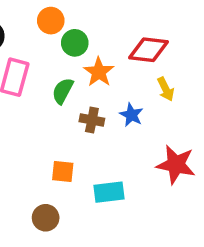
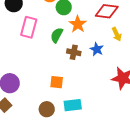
cyan rectangle: (109, 192) -> (73, 105), moved

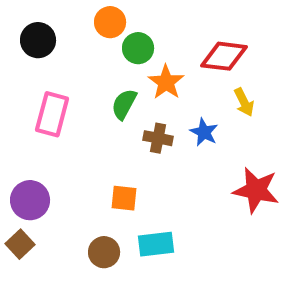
pink rectangle: (29, 27) -> (52, 114), moved

